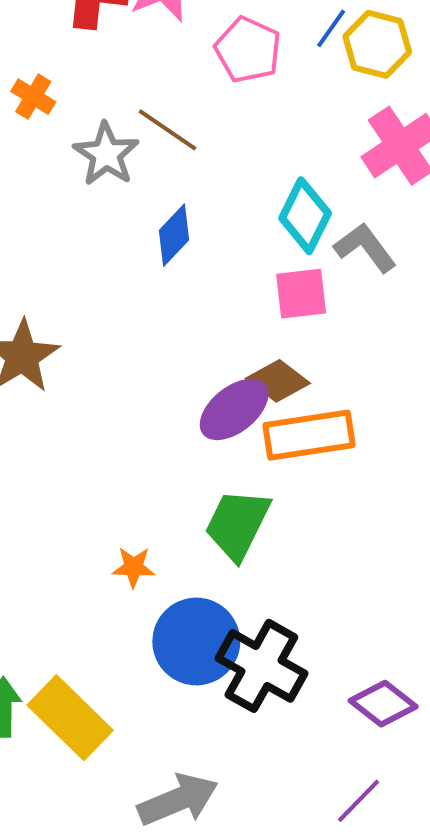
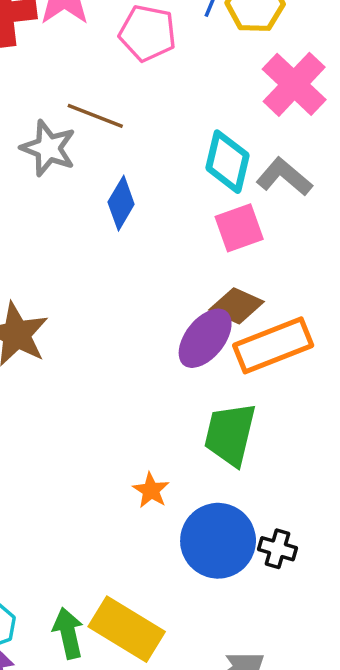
orange star: (134, 567) -> (151, 490), turned -30
black cross: (261, 666) -> (278, 549), size x0.5

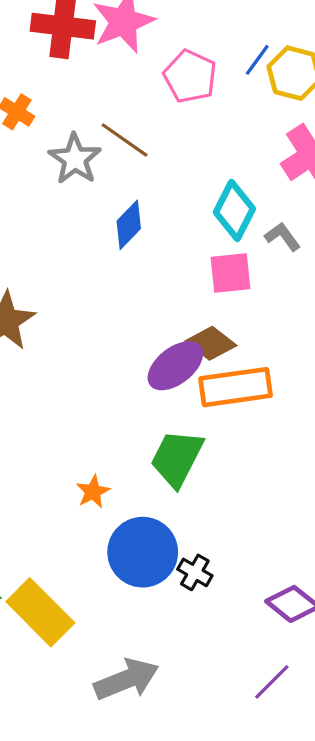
gray L-shape: (284, 177) -> (283, 237), size x0.7

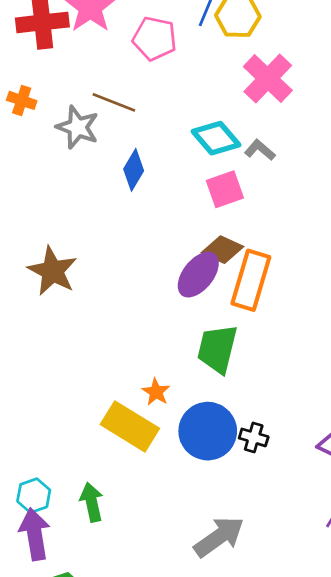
cyan diamond: (234, 210) -> (216, 138), turned -54
orange rectangle: (236, 387) -> (251, 280), turned -52
yellow rectangle: (40, 612) -> (130, 426), moved

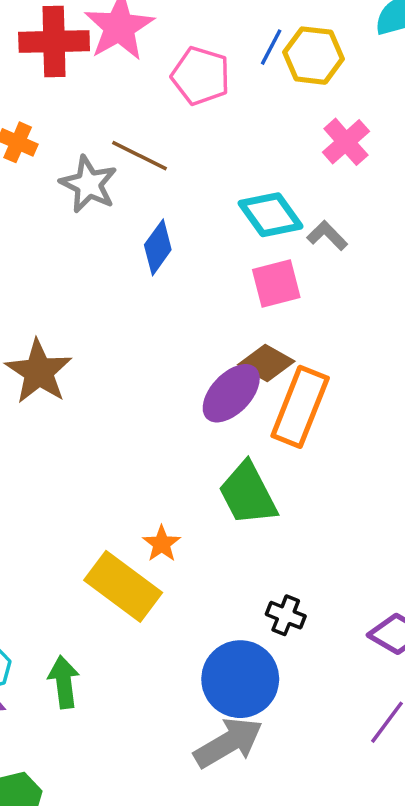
pink cross: (268, 79) -> (346, 142), size x0.7
green trapezoid: (217, 349) -> (248, 494), turned -46
blue circle: (208, 431) -> (240, 679), moved

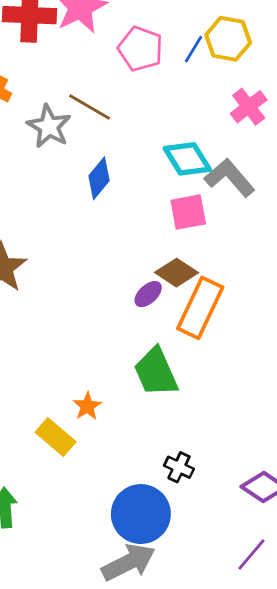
blue line: (271, 47) -> (194, 49), moved
gray L-shape: (327, 235) -> (230, 178), size x1.6
purple ellipse: (231, 393) -> (148, 294), size x0.6
yellow rectangle: (123, 586) -> (56, 437), size x0.7

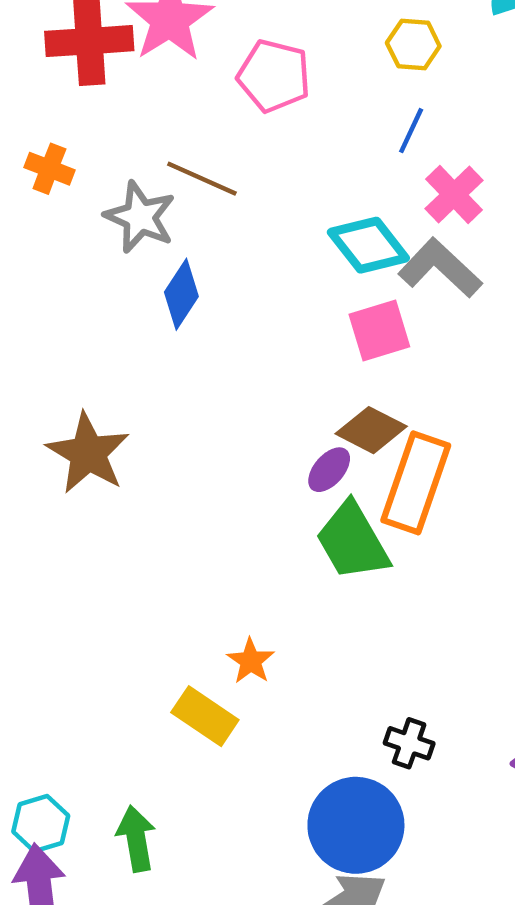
yellow hexagon: (228, 39) -> (413, 44), size x0.7
blue line: (194, 49) -> (411, 131), moved
pink cross: (249, 107) -> (454, 194), moved
blue diamond: (99, 178) -> (181, 294), moved
green trapezoid: (156, 372) -> (353, 541), moved

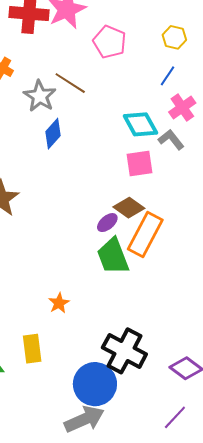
gray L-shape: (440, 268) -> (171, 140), size x0.7
yellow rectangle: (205, 716) -> (32, 349), moved, turned 40
black cross: (409, 743) -> (124, 351), size x2.0

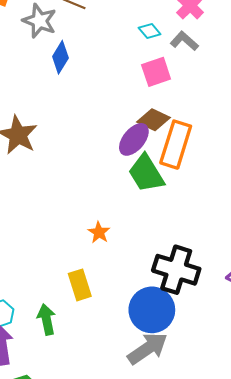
cyan diamond: (140, 124) -> (150, 31), size x0.6
purple ellipse: (107, 223) -> (134, 139), size x1.5

